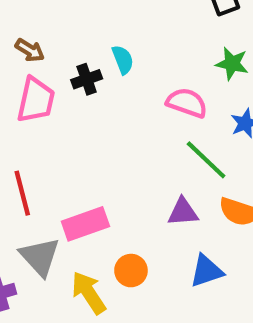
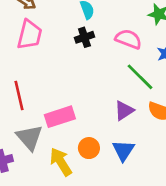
black cross: (87, 79) -> (84, 37), moved
purple triangle: (183, 212) -> (124, 111), turned -30
blue triangle: (206, 271) -> (123, 150), moved, turned -40

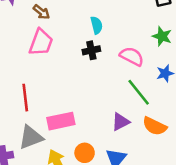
gray triangle: (29, 137) -> (31, 137), turned 44

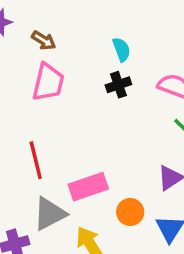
orange circle: (85, 153) -> (130, 212), moved

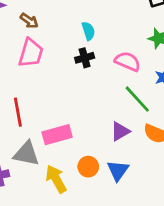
orange circle: (130, 212) -> (88, 167), moved
gray triangle: (50, 214) -> (26, 154), turned 36

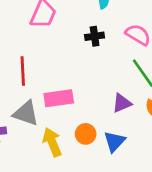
black cross: (85, 58) -> (95, 36), moved

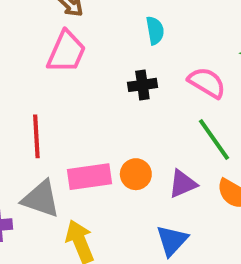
orange circle: (86, 134) -> (136, 174), moved

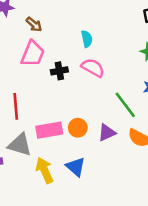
pink semicircle: (207, 83) -> (93, 68), moved
black cross: (142, 85) -> (59, 71), moved
blue triangle: (172, 240) -> (76, 167), moved, turned -30

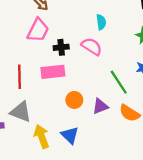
cyan semicircle: (87, 39) -> (101, 22), moved
pink rectangle: (49, 130) -> (53, 72), moved

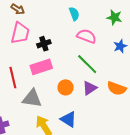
pink semicircle: (92, 46) -> (87, 36), moved
green line: (119, 82) -> (87, 64), moved
gray triangle: (21, 112) -> (32, 98), moved

